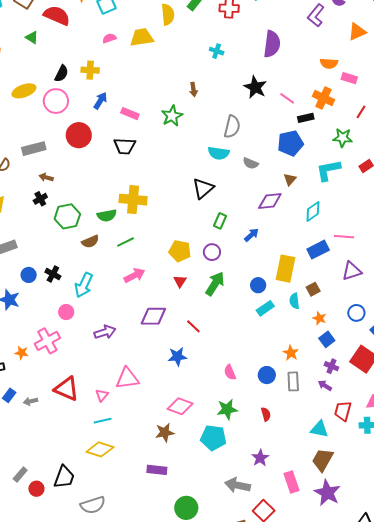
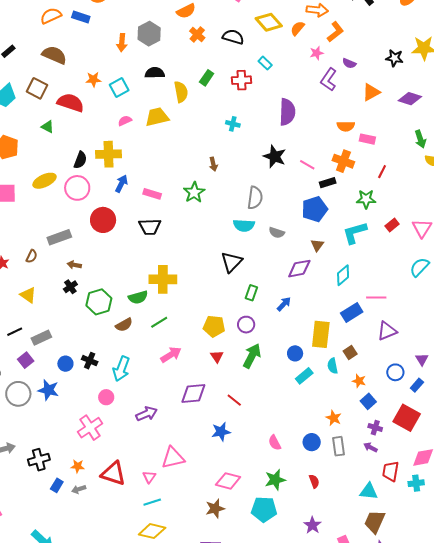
yellow cross: (90, 70) -> (109, 154), size x1.4
orange star: (22, 353) -> (78, 466), moved

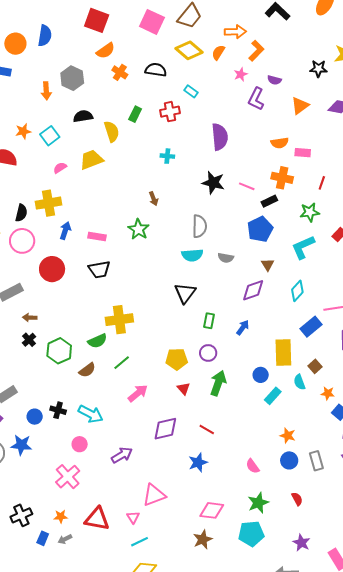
cyan arrow: (121, 369) -> (91, 414), turned -75
orange star: (334, 418) -> (288, 435), moved

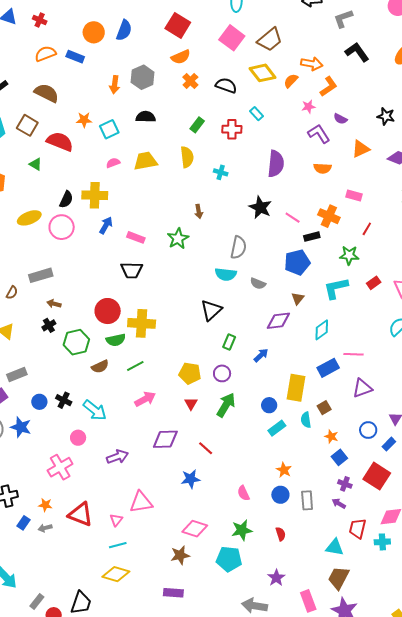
purple L-shape: (256, 99) -> (319, 134), turned 110
yellow semicircle: (112, 131) -> (187, 157), moved
orange semicircle: (280, 143) -> (323, 168), moved
red circle: (52, 269) -> (108, 311), moved

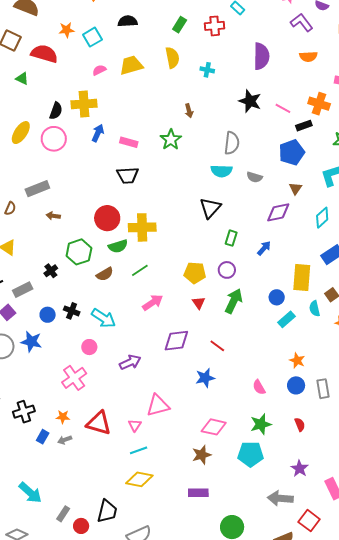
yellow ellipse: (29, 218) -> (21, 133), turned -30
black cross: (49, 325) -> (51, 271), moved

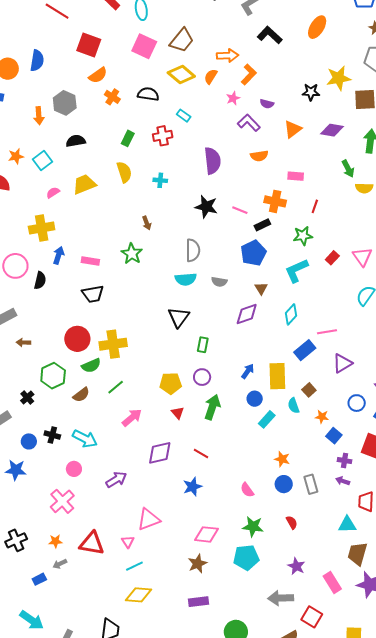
black semicircle: (56, 111) -> (40, 280), moved
blue arrow: (264, 248) -> (248, 371), moved
green star: (261, 424) -> (253, 527), turned 30
blue rectangle: (43, 437) -> (39, 579), moved, turned 40

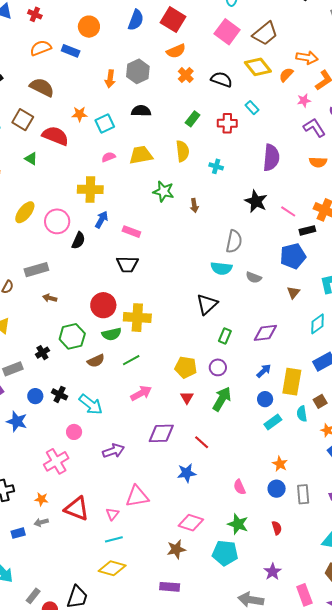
blue semicircle: (37, 61) -> (136, 20), moved
green star: (132, 254) -> (163, 191), moved, turned -30
purple diamond: (247, 314) -> (265, 333), moved

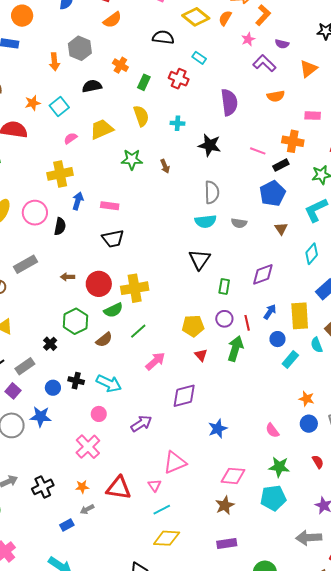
orange cross: (186, 75) -> (120, 65), moved
red cross: (227, 123) -> (179, 79), turned 36
black star: (256, 201) -> (210, 145), moved
brown arrow: (50, 298) -> (68, 277), moved
red line: (202, 442) -> (247, 323), moved, turned 49

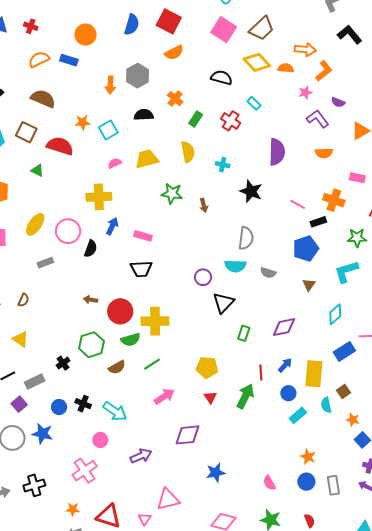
orange semicircle: (225, 18) -> (286, 68), turned 56
gray rectangle: (26, 264) -> (45, 263), moved, size x0.7
purple circle: (224, 319) -> (203, 277), moved
black cross: (43, 487) -> (34, 485), moved

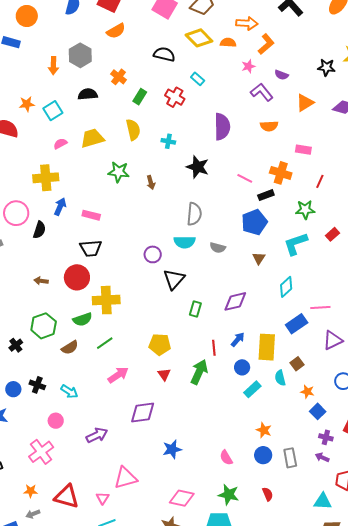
red circle: (120, 311) -> (77, 277), moved
cyan arrow: (115, 411) -> (69, 392), size x0.7

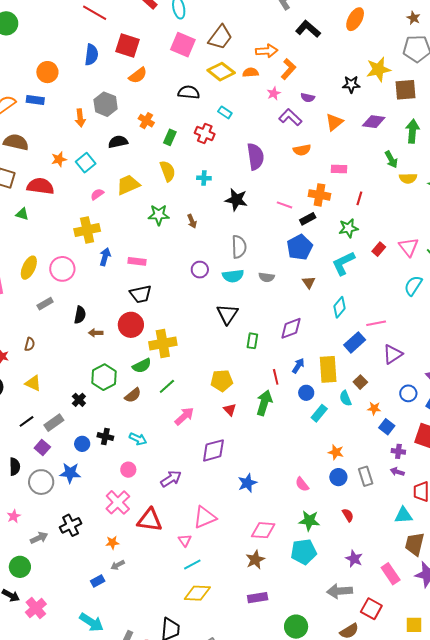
black semicircle: (39, 230) -> (80, 315), moved
purple circle: (153, 254) -> (200, 270), moved
red triangle: (67, 497) -> (150, 520), moved

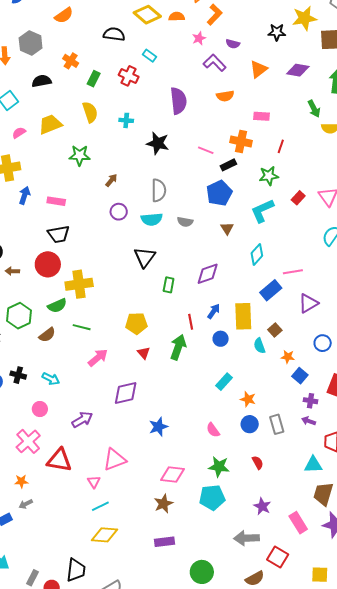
brown arrow: (192, 221) -> (111, 180), moved, turned -120
green line: (167, 386) -> (82, 327), turned 54
cyan rectangle: (319, 413) -> (224, 382), moved

